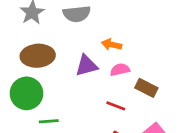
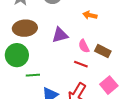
orange arrow: (112, 45) -> (90, 15), moved
pink semicircle: (120, 70) -> (84, 46), moved, turned -104

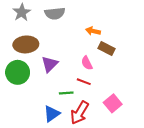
purple triangle: (60, 35) -> (50, 64), moved, turned -30
brown rectangle: (103, 51) -> (106, 49), moved
green line: (33, 75) -> (66, 93), moved

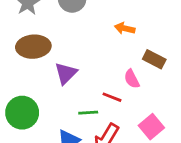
brown rectangle: (106, 49) -> (154, 59), moved
pink semicircle: (87, 63) -> (132, 79), moved
green circle: (18, 72) -> (22, 113), moved

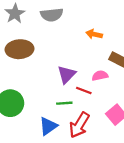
purple triangle: (66, 73) -> (67, 74), moved
pink semicircle: (132, 79) -> (100, 76), turned 105

